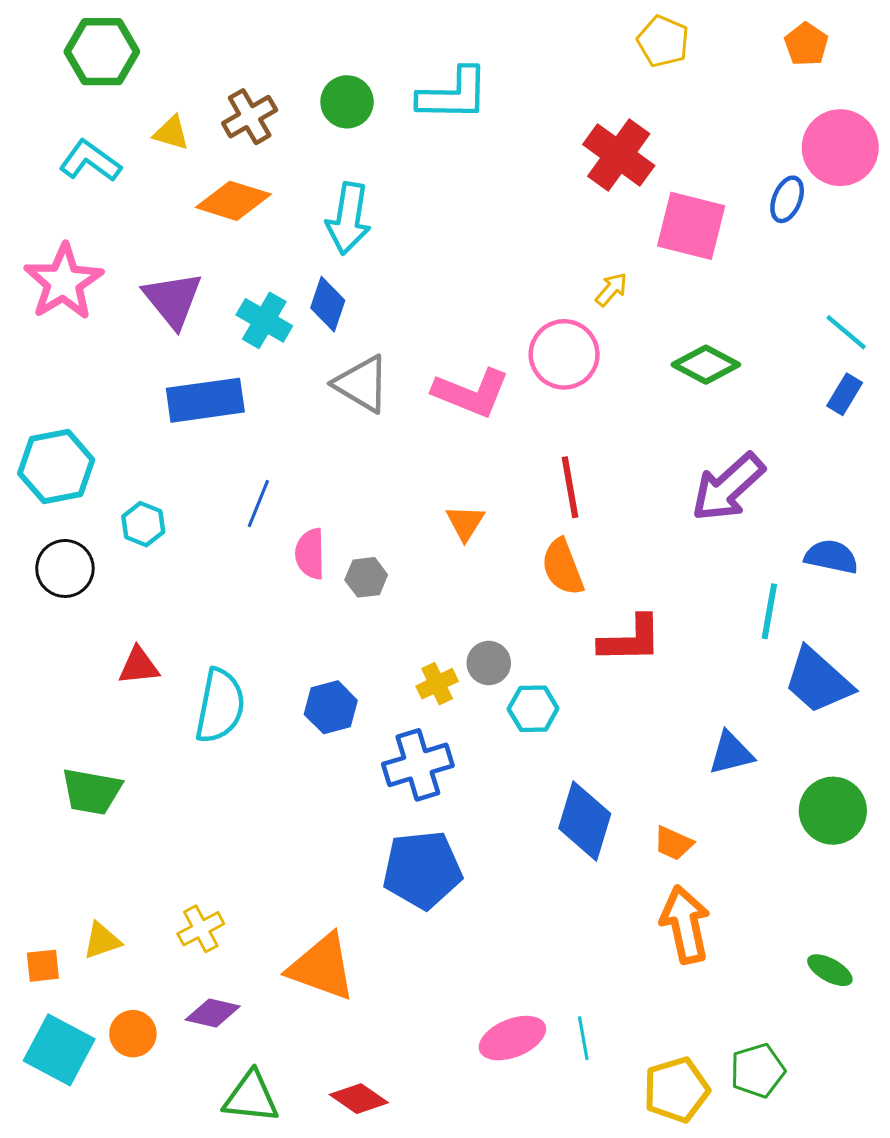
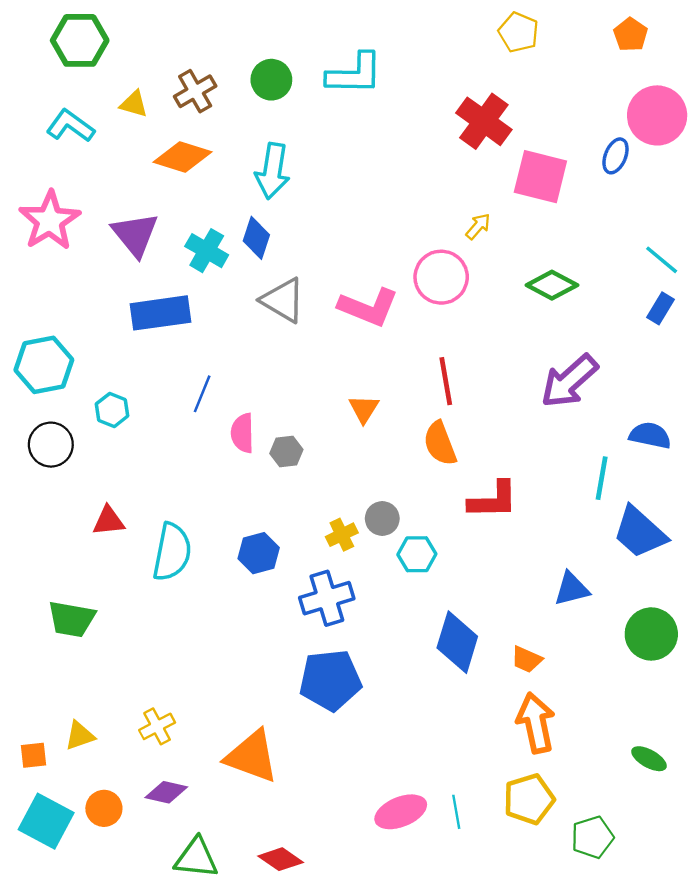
yellow pentagon: (676, 1090) -> (529, 799), moved

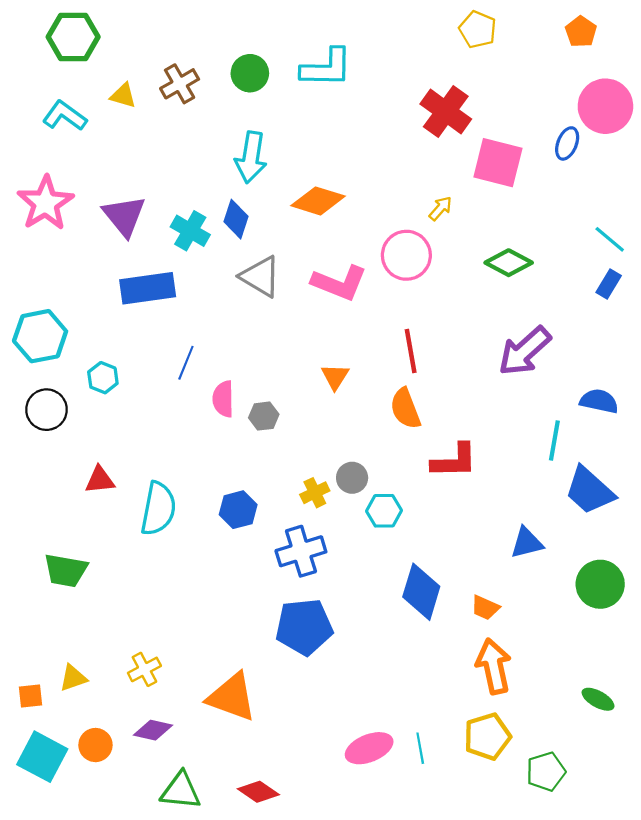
orange diamond: (182, 157) -> (318, 201), moved

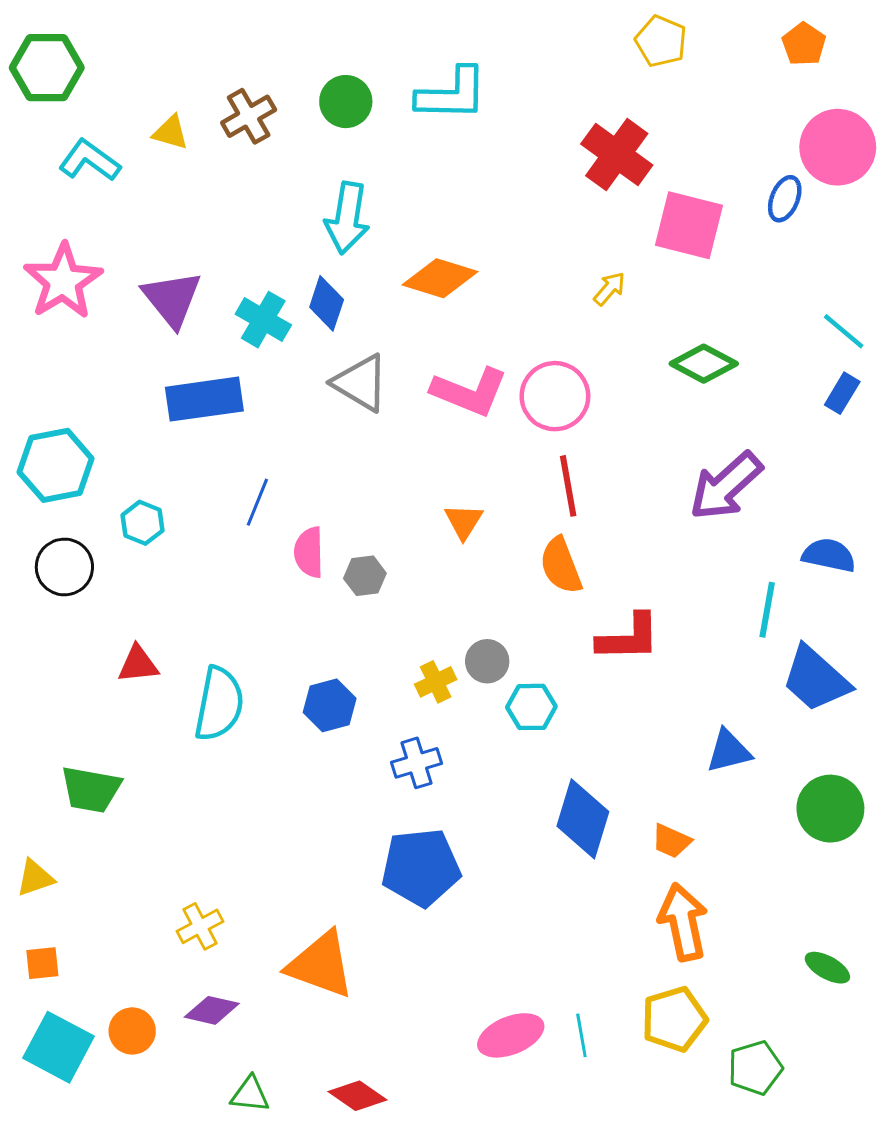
green hexagon: (73, 37) -> (47, 68), moved
pink circle: (406, 255) -> (555, 396), moved
blue cross: (301, 551) -> (416, 763), size x0.7
yellow triangle: (73, 678) -> (35, 878), moved
green triangle: (181, 791) -> (250, 1094), size x0.7

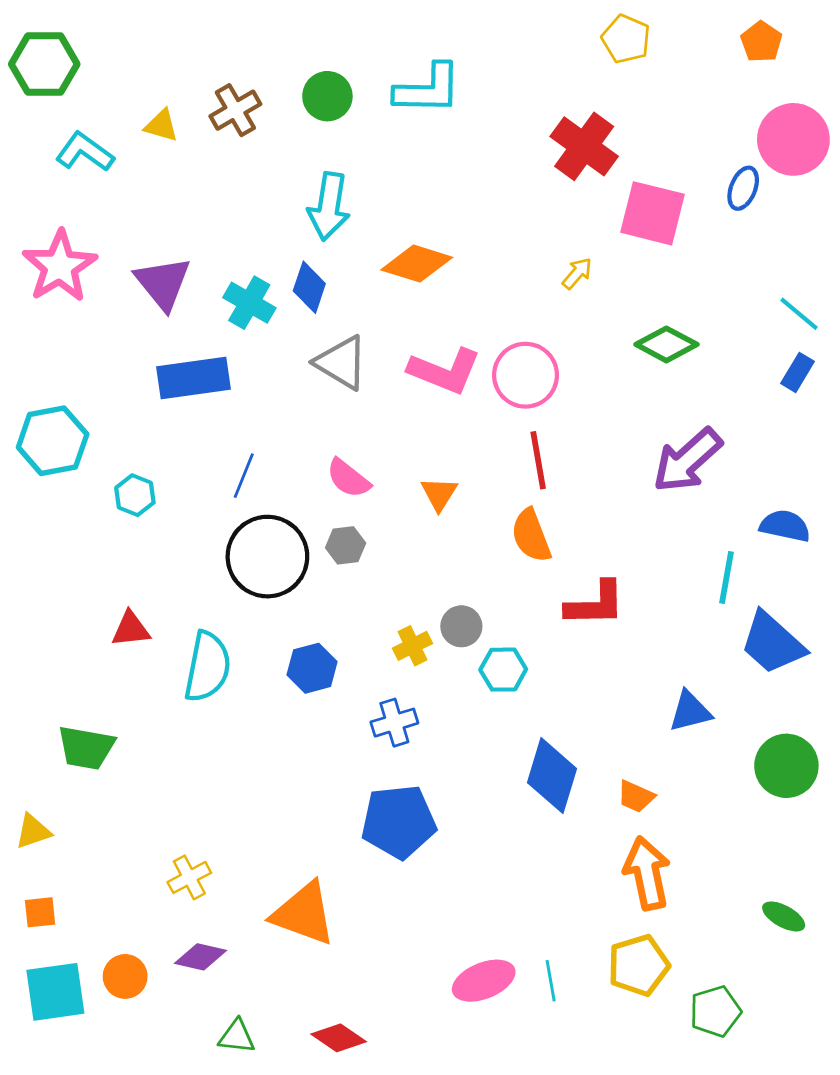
pink semicircle: (309, 552) -> (348, 478), moved, turned -51
black circle: (64, 567) -> (267, 557), moved, size x1.5
cyan square: (59, 1047) -> (55, 992), turned -36

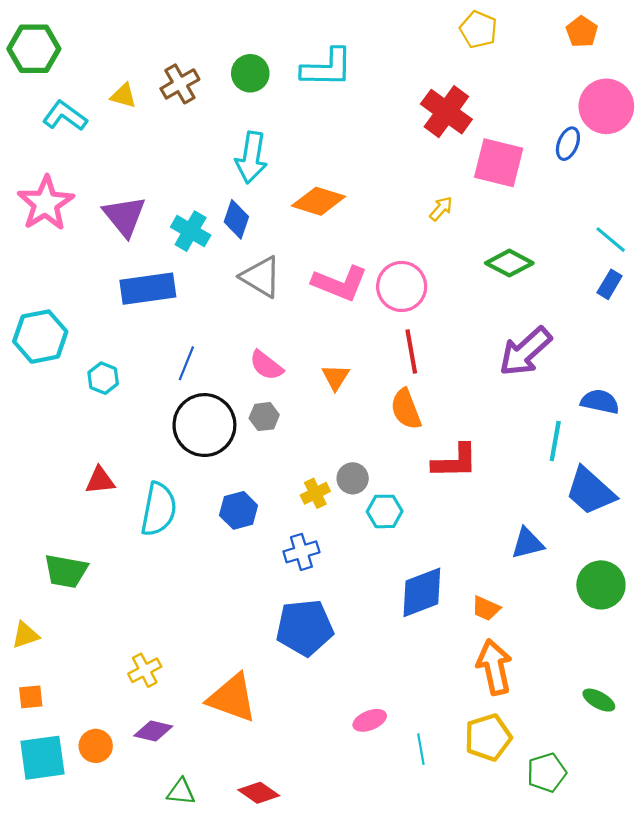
blue diamond: (552, 776) -> (422, 592), turned 52
pink ellipse: (484, 981) -> (370, 720), moved, size x0.7

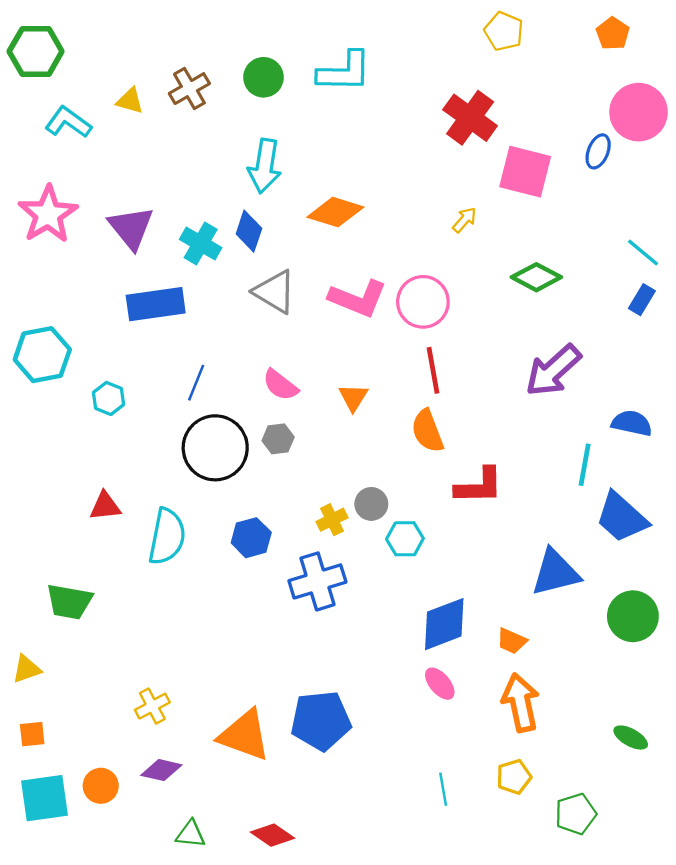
blue triangle: (527, 543) -> (555, 572), size x1.4
blue cross: (301, 552) -> (317, 581), size x1.5
blue pentagon: (305, 628) -> (321, 721), moved
pink ellipse: (370, 720) -> (440, 684), moved, turned 72
yellow pentagon: (488, 737) -> (514, 777), size x0.7

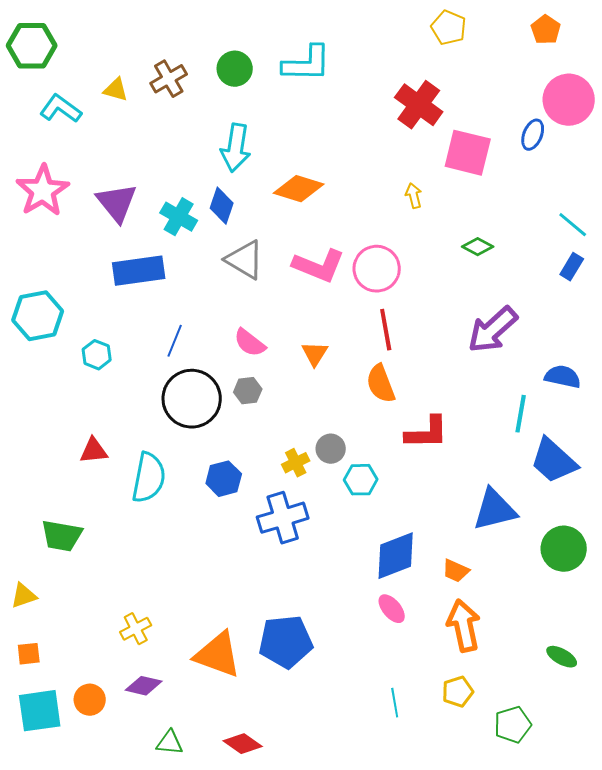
yellow arrow: (464, 220) -> (414, 196), turned -55
green diamond: (536, 277) -> (478, 247), size x0.7

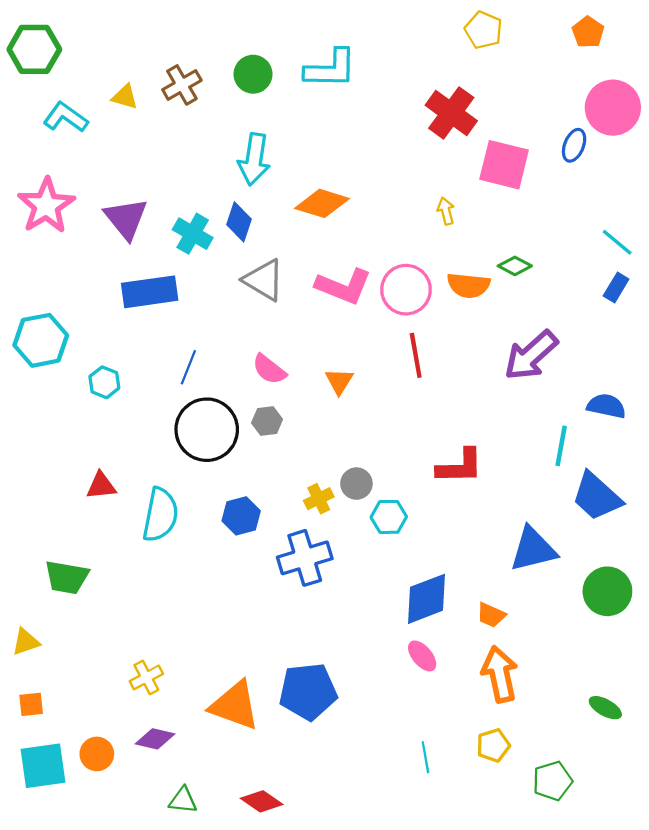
orange semicircle: (381, 384) -> (468, 285), moved, turned -63

